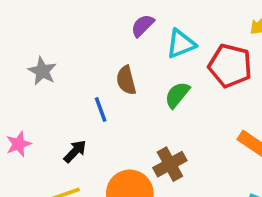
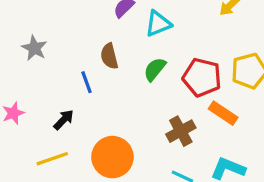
red pentagon: (230, 66) -> (202, 77), moved
brown cross: (170, 164) -> (181, 131), moved

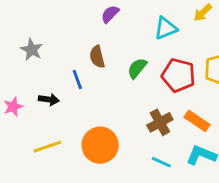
cyan triangle: (158, 24) -> (166, 28), moved
orange rectangle: (223, 113) -> (197, 121), moved
black arrow: (64, 120) -> (49, 100), moved, turned 54

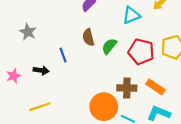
brown semicircle: (97, 57) -> (88, 37), moved
brown cross: (160, 122) -> (127, 88), turned 30
orange circle: (100, 145) -> (104, 107), moved

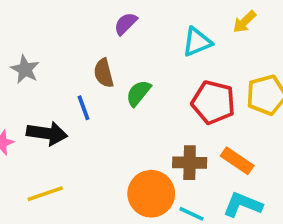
brown semicircle: (88, 37) -> (104, 73), moved
green semicircle: (109, 46) -> (138, 93), moved
black arrow: (41, 70) -> (47, 133), size x1.5

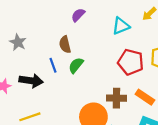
green semicircle: (138, 93) -> (76, 65), moved

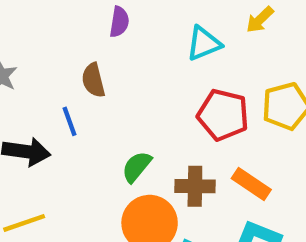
purple semicircle: (78, 15) -> (119, 22), turned 144
green semicircle: (76, 65) -> (137, 167), moved

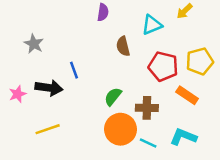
brown semicircle: (93, 80) -> (123, 46), moved
orange rectangle: (251, 184) -> (187, 95), moved

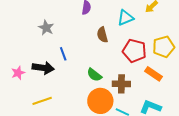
gray star: (34, 44) -> (46, 28), moved
green semicircle: (113, 97) -> (94, 75), turned -91

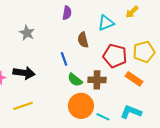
blue line: (63, 54) -> (64, 59), moved
brown cross: (121, 84) -> (97, 80), moved

